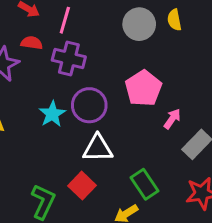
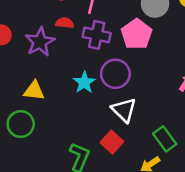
pink pentagon: (143, 88) -> (137, 34), moved
white triangle: (98, 148) -> (124, 110), turned 48

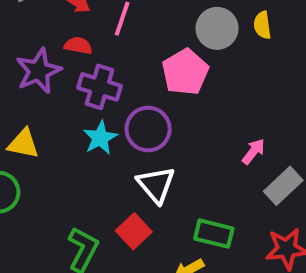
purple cross: (97, 35) -> (100, 87), moved
green rectangle: (165, 139) -> (214, 234), turned -45

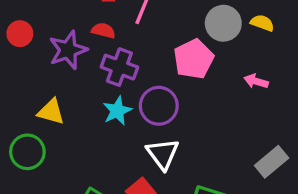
yellow semicircle: (262, 25) -> (262, 23), turned 115
pink arrow: (253, 151) -> (256, 81), moved, turned -115

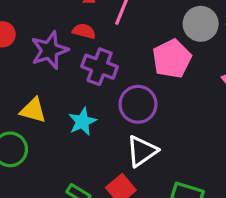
cyan star: (117, 111) -> (82, 122), moved
white triangle: (163, 154) -> (142, 151), turned 32

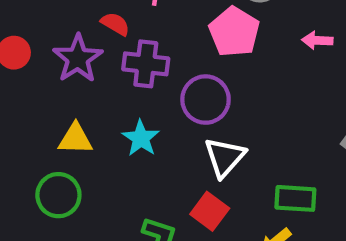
red semicircle: (84, 31) -> (115, 24), turned 30

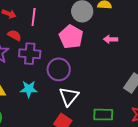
cyan star: (141, 138) -> (29, 89), turned -30

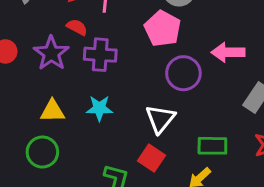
pink arrow: (111, 39) -> (228, 52), moved, size x1.5
purple circle: (59, 69) -> (183, 73), moved

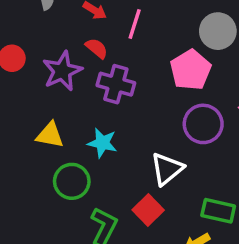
green circle: (42, 152) -> (72, 181), moved

